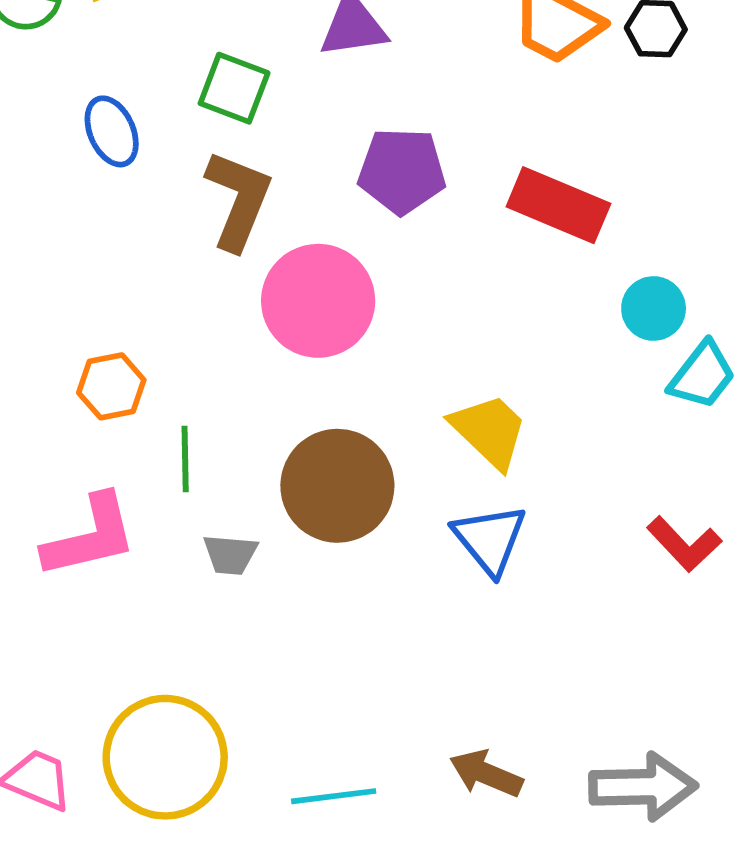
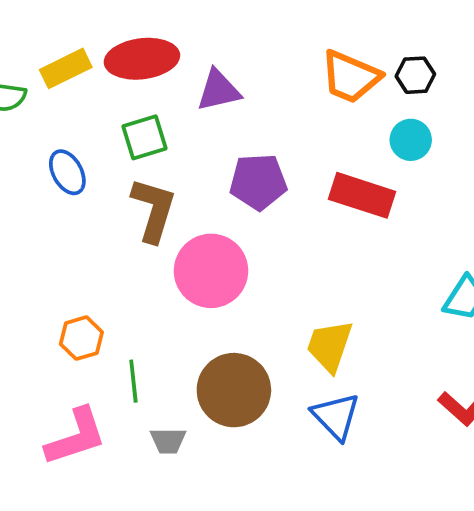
green square: (234, 88) -> (145, 137), turned -33
cyan circle: (654, 308) -> (411, 140), moved
yellow trapezoid: (489, 431) -> (330, 346), turned -110

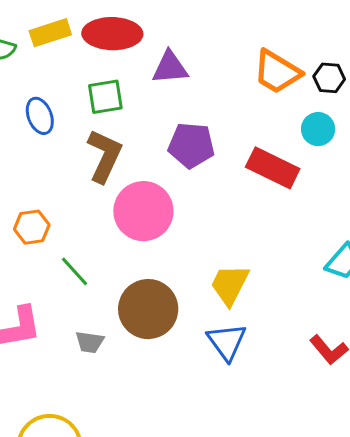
orange hexagon: (81, 338) -> (32, 227), moved
green line: (133, 381) -> (74, 271), moved, turned -44

